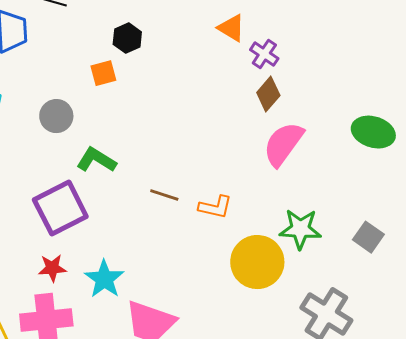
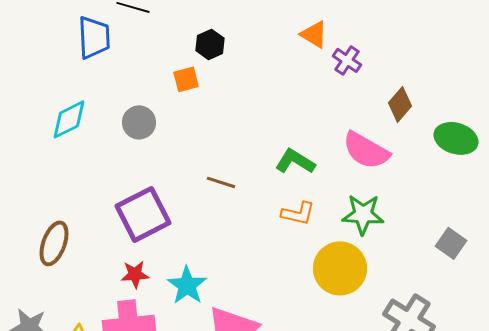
brown diamond: (268, 94) -> (400, 104), moved
pink semicircle: (283, 144) -> (366, 150), turned -96
green L-shape: (96, 160) -> (295, 161), moved
brown line: (164, 195) -> (221, 182), moved
green star: (300, 229) -> (363, 214), moved

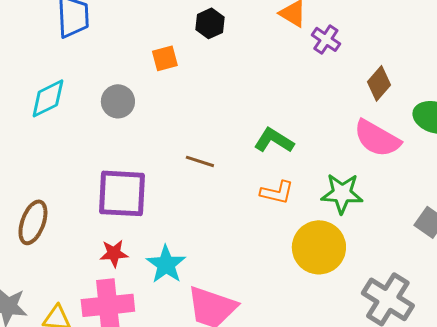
black hexagon: (210, 44) -> (210, 23), moved
pink semicircle: (366, 150) -> (377, 138), moved
purple square: (143, 214) -> (122, 193), turned 30

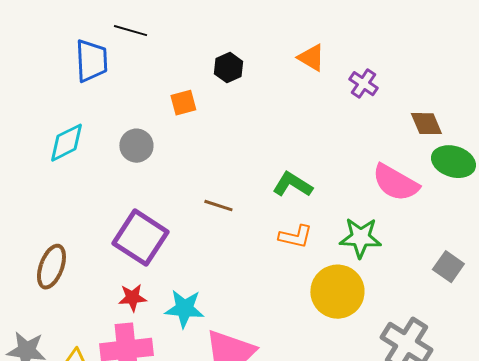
purple cross: (326, 39) -> (363, 84), moved
brown diamond: (379, 83) -> (426, 124), moved, turned -64
purple square: (122, 193) -> (140, 238), turned 30
cyan star: (166, 264) -> (184, 309), turned -30

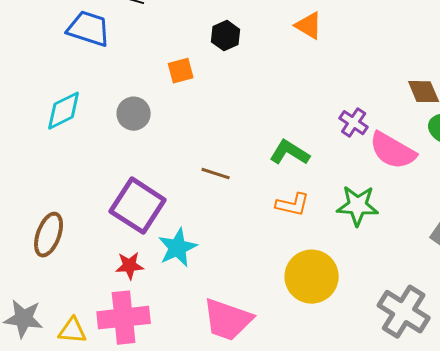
blue trapezoid: (91, 61) -> (89, 29), turned -69
purple cross: (363, 84) -> (354, 123), moved
yellow circle: (337, 292) -> (312, 277), moved
cyan star: (184, 309) -> (178, 248), moved, turned -30

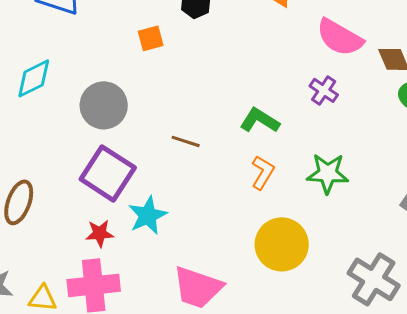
gray circle: (134, 114) -> (104, 105), moved, size x1.4
pink semicircle: (393, 151) -> (340, 37), moved
orange L-shape: (293, 205) -> (263, 172), turned -72

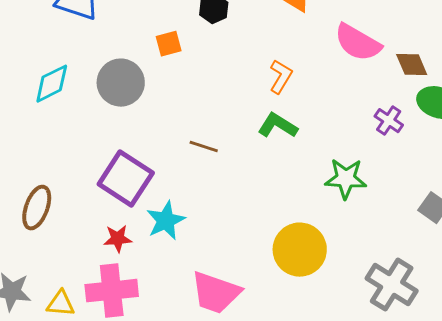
purple cross: (324, 90) -> (389, 121), moved
gray circle: (104, 105) -> (121, 83), moved
orange L-shape: (263, 172) -> (281, 77), moved

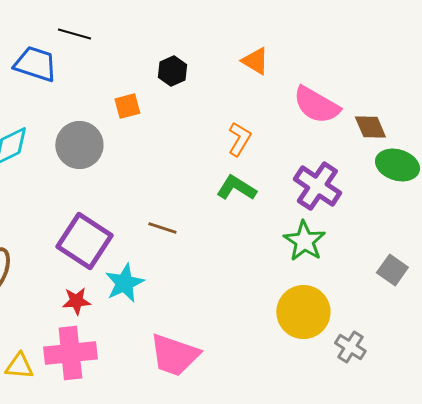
purple cross: (389, 121) -> (317, 186), moved, size x1.6
brown line: (204, 147) -> (162, 228), moved
green star: (346, 179) -> (304, 241), turned 30
yellow circle: (300, 250) -> (303, 312), moved
gray cross: (392, 285) -> (350, 347), size x0.6

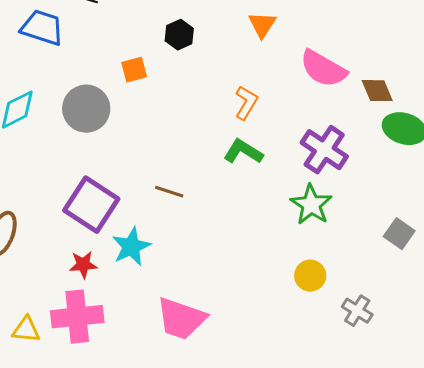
orange triangle: (255, 61) -> (262, 25), turned 32
yellow circle: (303, 312) -> (310, 276), size x0.6

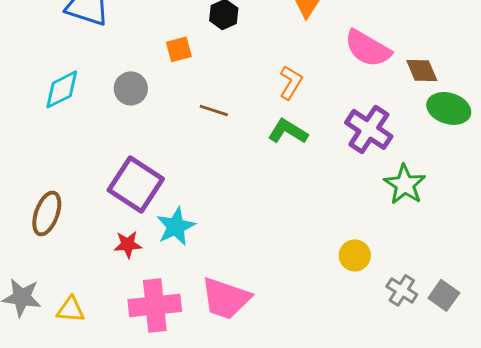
gray circle: (86, 109) -> (131, 88), size x0.7
brown line: (169, 192) -> (214, 110), moved
green star: (311, 205) -> (405, 184), moved
gray square: (399, 234) -> (444, 295), moved
pink cross: (77, 317) -> (155, 305), moved

